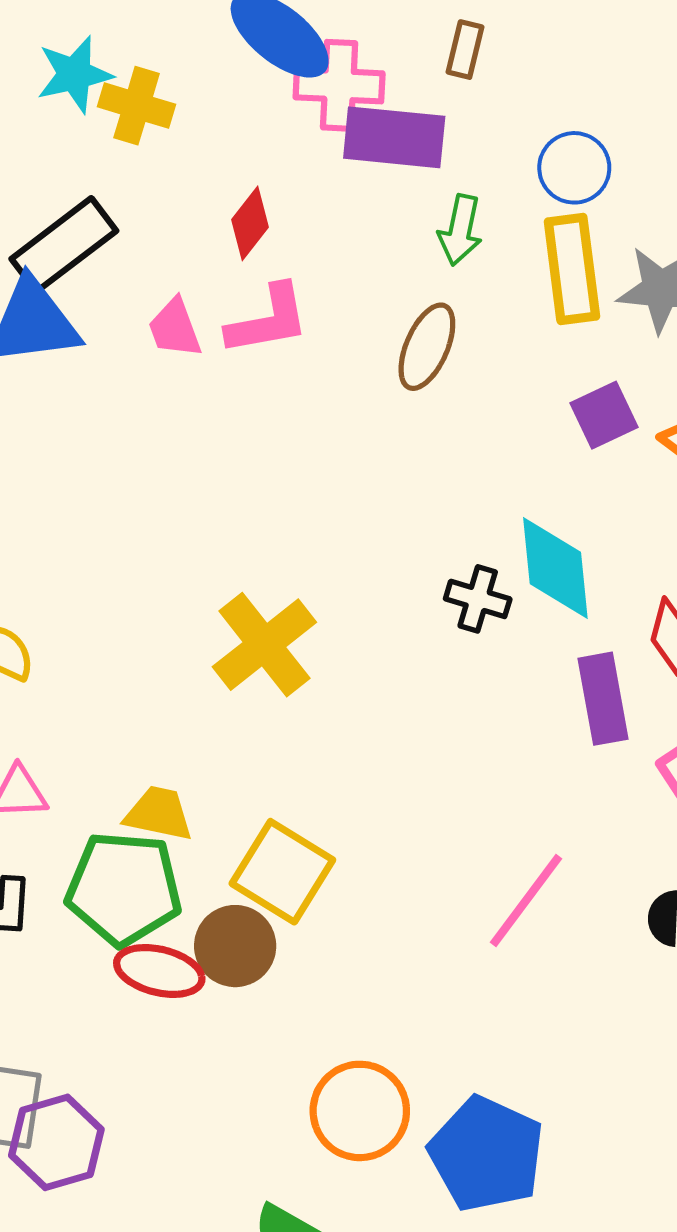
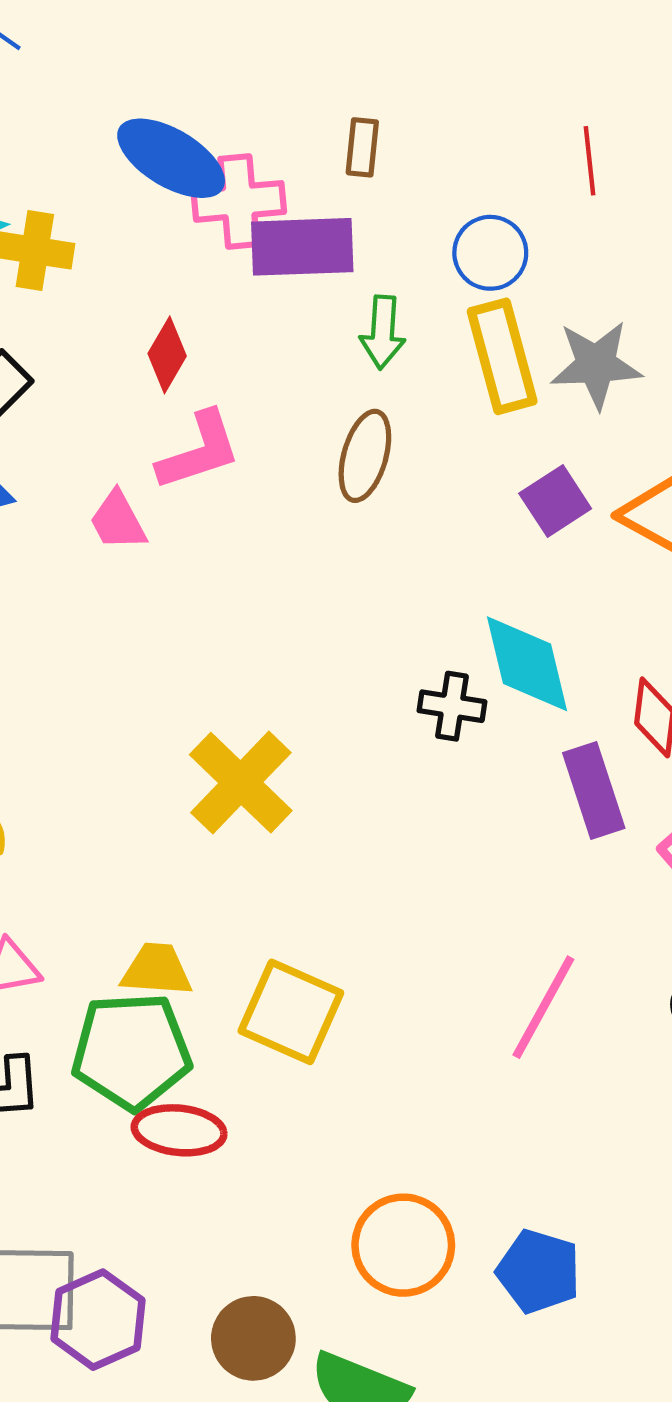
pink trapezoid: (175, 328) -> (118, 521), moved
brown circle: (235, 946) -> (253, 1338), moved
blue pentagon: (486, 1154) -> (539, 1271), size x0.7

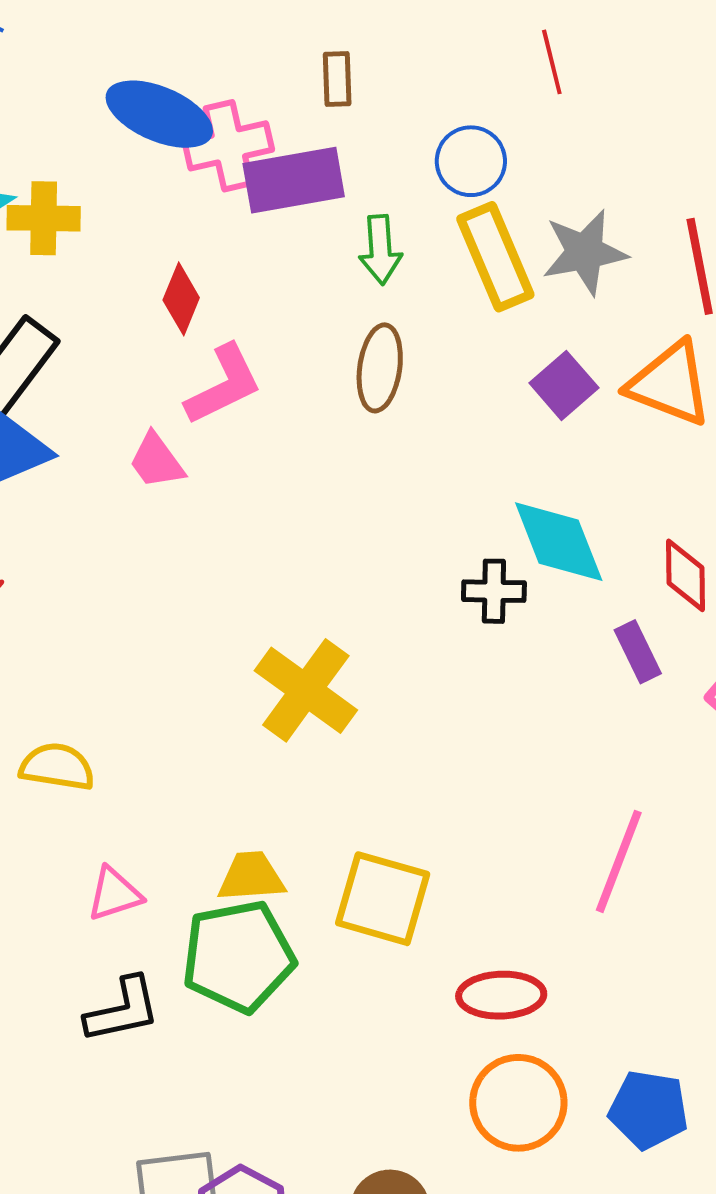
purple rectangle: (594, 790) -> (638, 652), size x0.7
red ellipse: (179, 1130) -> (501, 995), moved

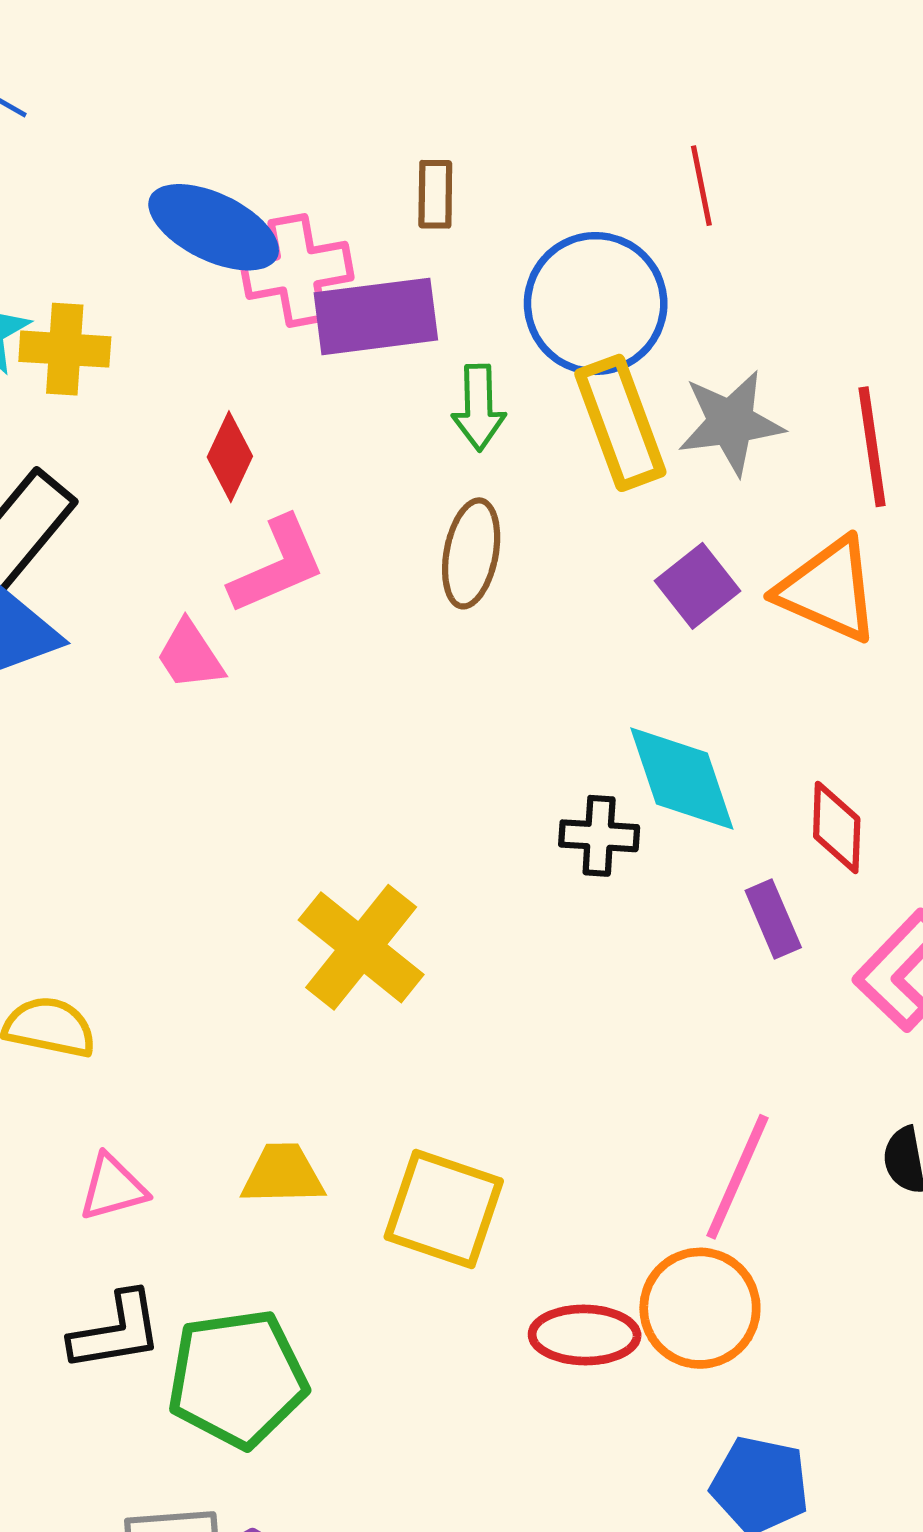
blue circle: (471, 161) -> (596, 304), size x1.6
green pentagon: (238, 956) -> (237, 1378), moved
orange circle: (518, 1103) -> (700, 1308), moved

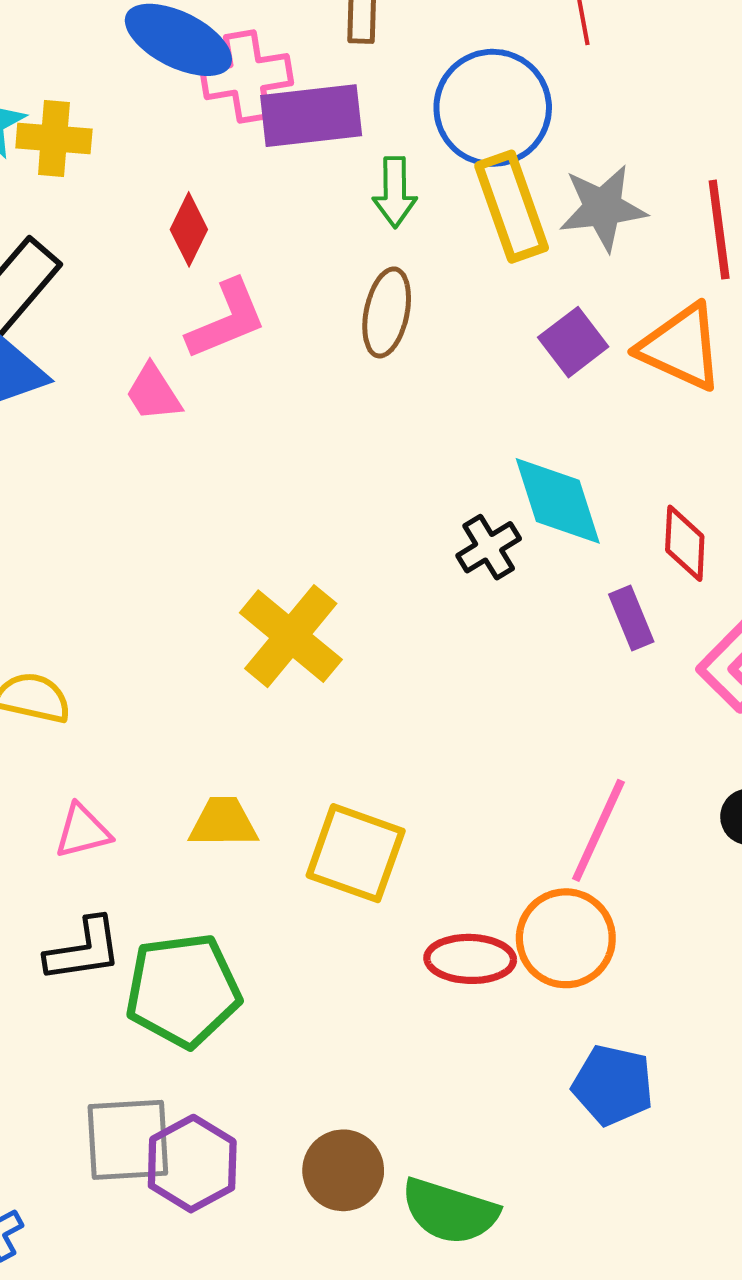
black cross: (599, 836) -> (489, 547), turned -36

